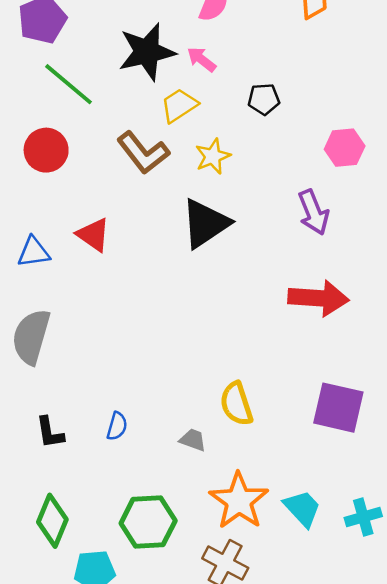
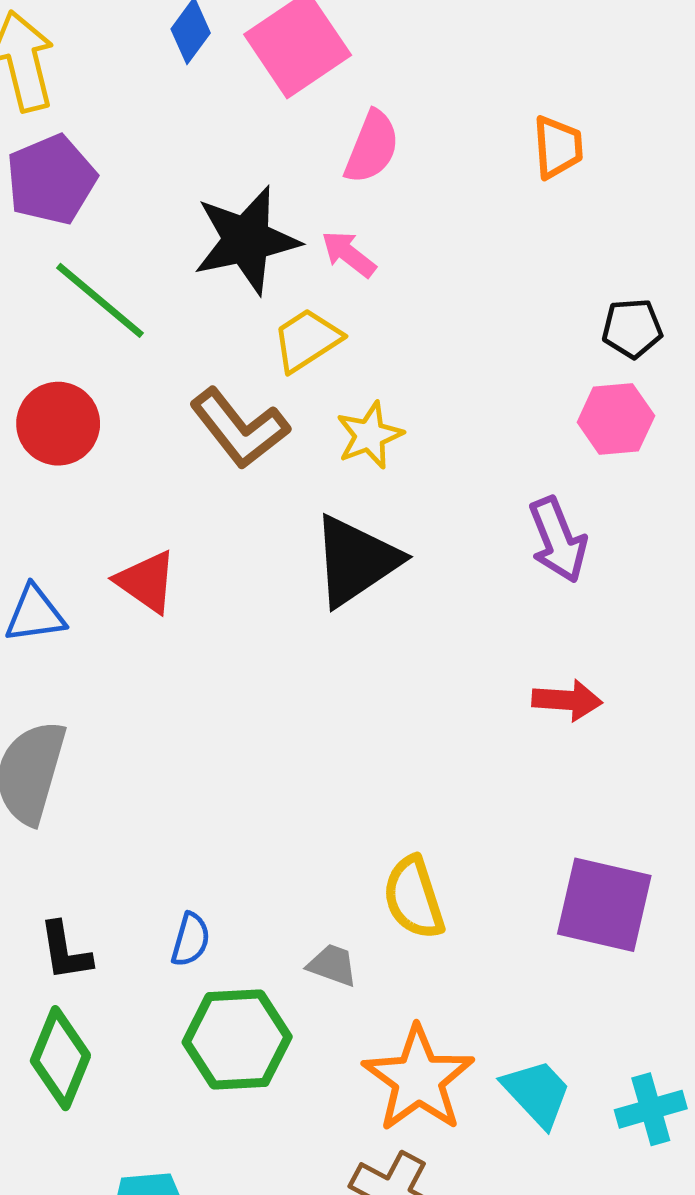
black pentagon: (264, 99) -> (632, 328), moved
red arrow: (318, 298) -> (567, 700), size x0.6
green diamond: (52, 521) -> (60, 1058), moved
green hexagon: (148, 522) -> (237, 1040), moved

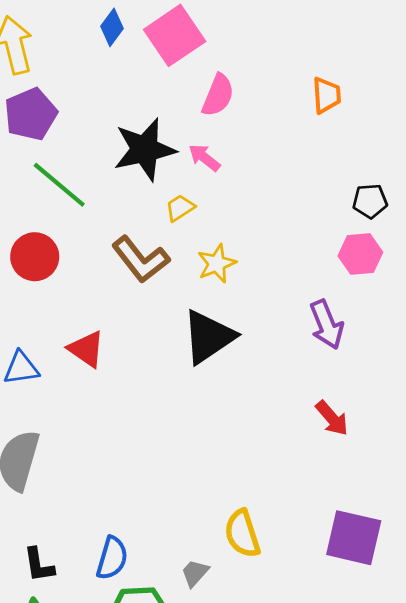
yellow trapezoid: (307, 340) -> (180, 208), size x0.7
red arrow: (567, 700) -> (332, 418), turned 45
blue semicircle: (191, 940) -> (112, 558), size x1.4
gray trapezoid: (332, 965) -> (195, 573), turned -68

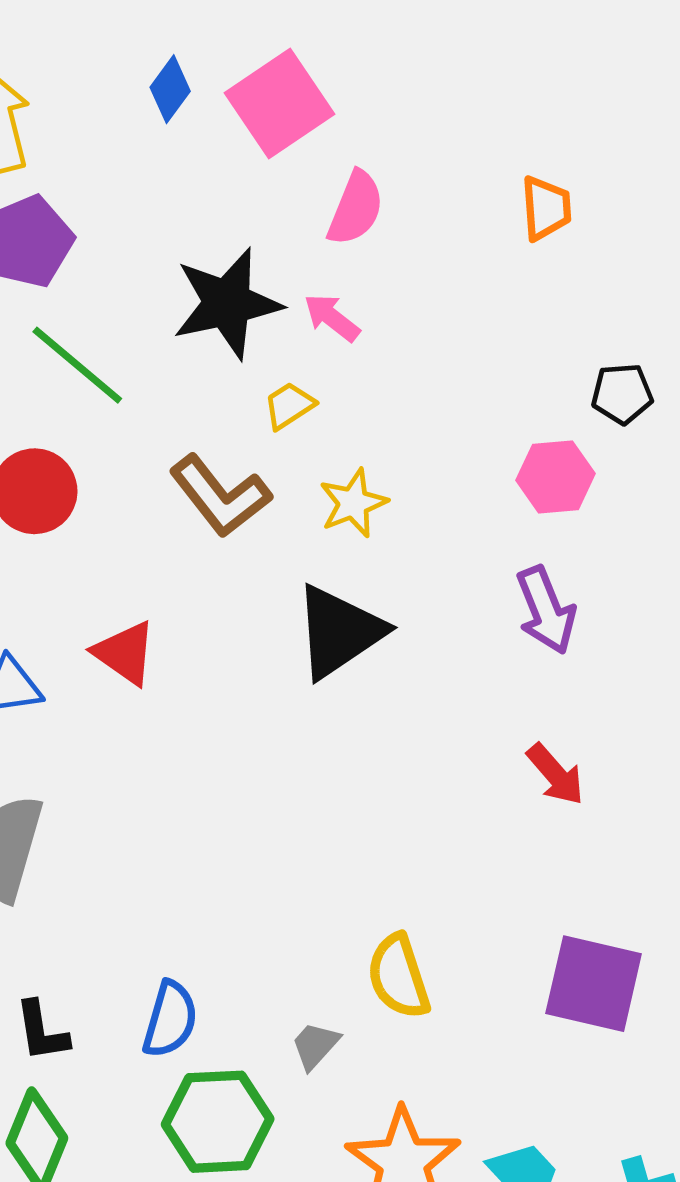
pink hexagon: (360, 254) -> (555, 477), moved

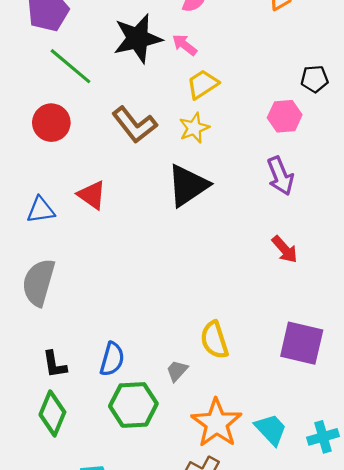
yellow trapezoid: (289, 406) -> (203, 84), moved, size x1.4

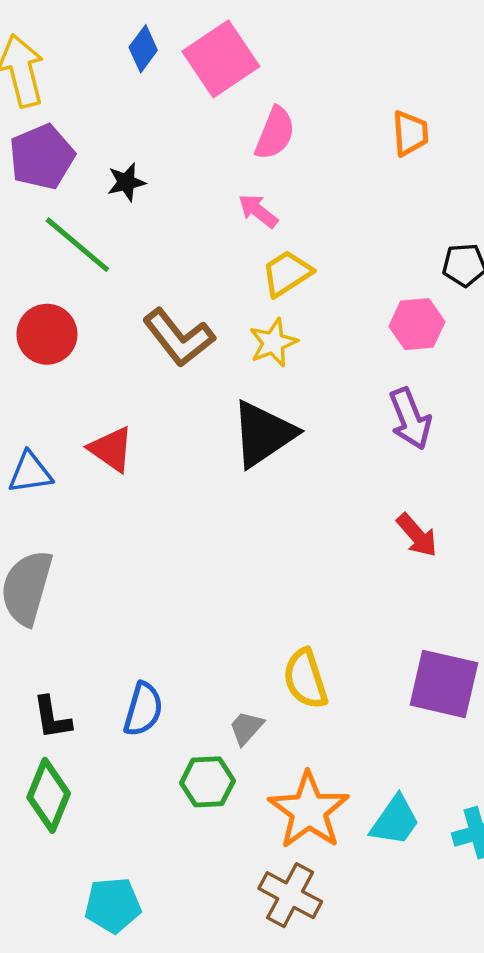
black star: (138, 38) -> (126, 182), moved, size x0.5
green hexagon: (133, 405) -> (207, 782), moved, size x0.7
cyan trapezoid: (271, 429) -> (395, 821), turned 78

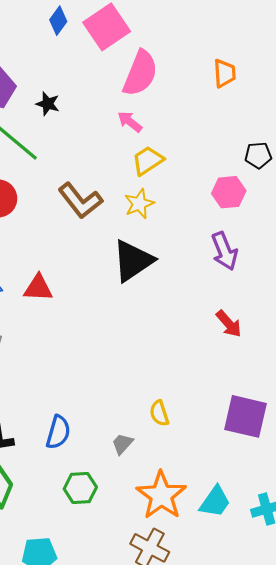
pink semicircle: (275, 133) -> (140, 73), size x1.4
black star: (126, 182) -> (48, 104), turned 30
red triangle: (111, 449) -> (38, 288), moved, turned -32
yellow semicircle: (305, 679) -> (159, 413), size x0.7
green hexagon: (207, 782) -> (80, 488), moved

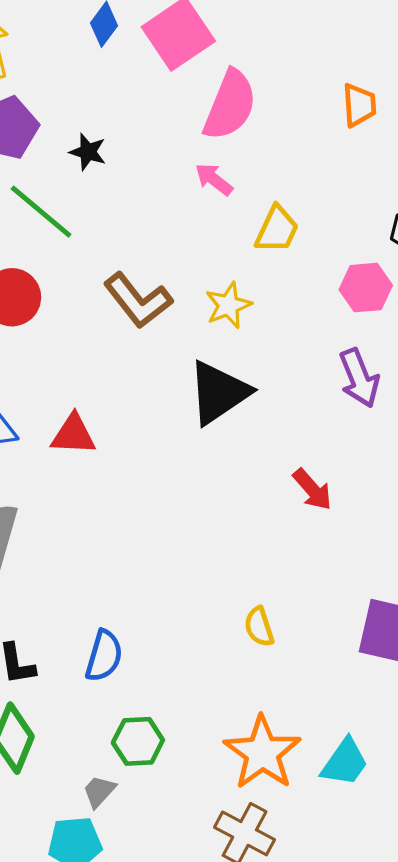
yellow trapezoid: (148, 161) -> (277, 229), moved, turned 148
red arrow: (229, 324) -> (312, 489), moved
gray trapezoid: (122, 444) -> (99, 791), moved

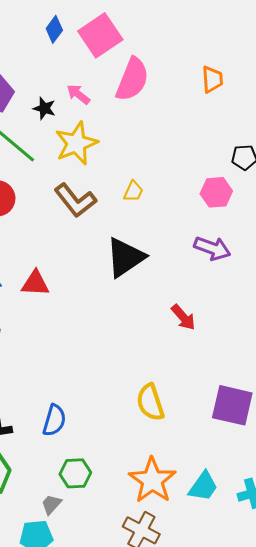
pink arrow: (214, 179) -> (78, 94), moved
yellow trapezoid: (277, 229) -> (133, 191), moved, size x0.7
yellow star: (228, 305) -> (76, 143), moved, size x1.5
purple arrow: (359, 378) -> (212, 248), turned -48
yellow semicircle: (259, 627) -> (150, 402), size x1.5

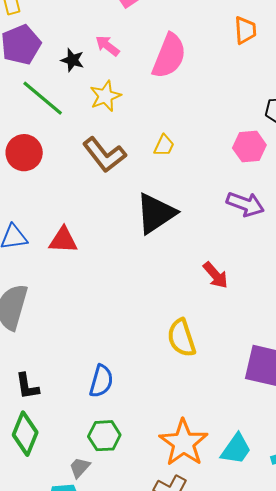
pink semicircle: (132, 79) -> (169, 56), moved
yellow star: (76, 143) -> (105, 96), size x0.7
yellow semicircle: (150, 402) -> (181, 338), moved
blue semicircle: (54, 420) -> (101, 381), moved

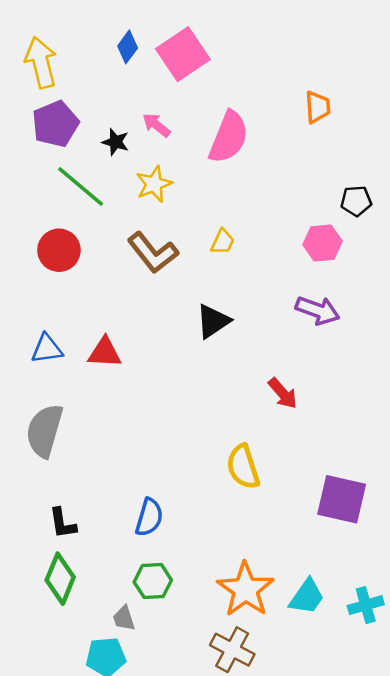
black triangle: (156, 213) -> (213, 321), size x0.7
gray trapezoid: (80, 468) -> (124, 618), turned -60

